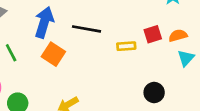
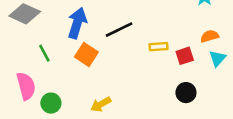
black line: (87, 29) -> (119, 30), turned -36
red square: (153, 34) -> (185, 56), moved

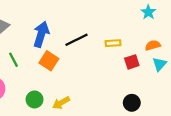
yellow rectangle: (158, 47) -> (113, 43), moved
black circle: (186, 93) -> (132, 103), moved
green circle: (51, 103) -> (35, 99), moved

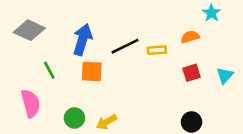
yellow rectangle: (113, 43) -> (157, 50), moved
orange semicircle: (153, 45) -> (190, 37), moved
orange square: (49, 61) -> (92, 71), turned -30

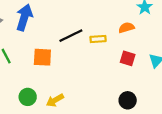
blue arrow: (82, 40) -> (24, 17), moved
red square: (192, 73) -> (128, 58), turned 35

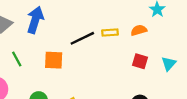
yellow rectangle: (98, 39) -> (110, 33), moved

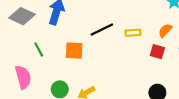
orange semicircle: (139, 30) -> (165, 31), moved, turned -32
yellow rectangle: (110, 33) -> (133, 33), moved

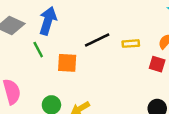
green line: (39, 49) -> (38, 50), moved

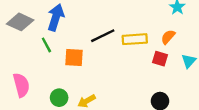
yellow rectangle: (131, 44) -> (135, 39), size x1.5

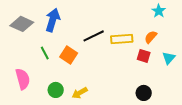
green line: (46, 45) -> (45, 53), moved
orange square: (74, 57) -> (69, 55), turned 30

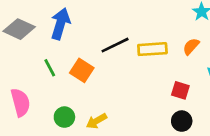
red square: (144, 56) -> (180, 90), moved

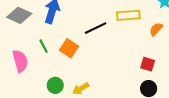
yellow rectangle: (152, 49) -> (128, 15), moved
pink semicircle: (20, 102) -> (20, 61), moved

